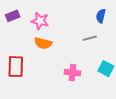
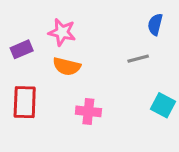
purple rectangle: (13, 16) -> (22, 49), moved
pink cross: (72, 73) -> (88, 111), moved

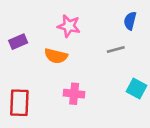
pink star: (62, 32) -> (69, 26), moved
red rectangle: (25, 102) -> (19, 103), moved

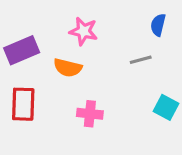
purple rectangle: (18, 42) -> (22, 50), size x1.5
red rectangle: (19, 103) -> (23, 104), moved

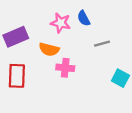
blue semicircle: (158, 25) -> (84, 18), moved, turned -42
pink cross: (90, 114) -> (65, 68), moved

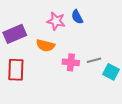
gray line: (102, 44) -> (94, 60), moved
pink cross: (65, 68) -> (71, 62), moved

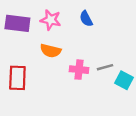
pink star: (56, 21) -> (51, 20), moved
purple rectangle: (15, 34) -> (17, 23), moved, turned 30

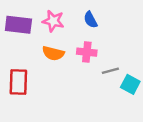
pink cross: (79, 70) -> (87, 52), moved

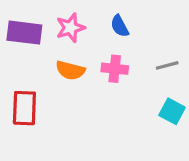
pink star: (53, 21) -> (70, 28), turned -30
gray line: (110, 71) -> (167, 65), moved

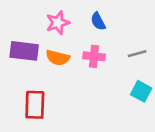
purple rectangle: (24, 33) -> (24, 51), moved
red rectangle: (24, 108) -> (35, 105), moved

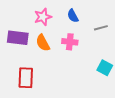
gray line: (137, 54) -> (101, 28), moved
orange semicircle: (58, 58) -> (43, 43), turned 48

